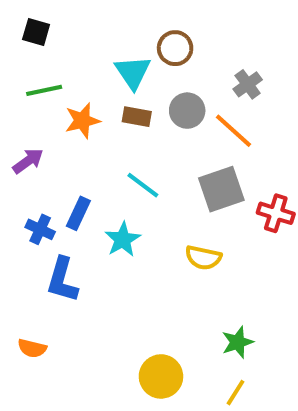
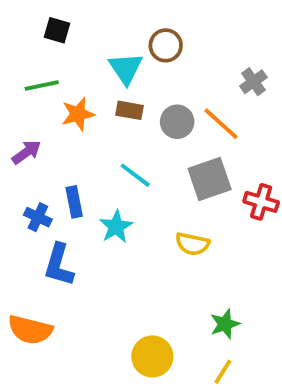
black square: (36, 32) -> (57, 30), moved
gray cross: (248, 84) -> (253, 82), moved
gray circle: (187, 111) -> (177, 122), moved
blue rectangle: (78, 213) -> (74, 202), turned -36
orange semicircle: (32, 348) -> (30, 330), size x1.6

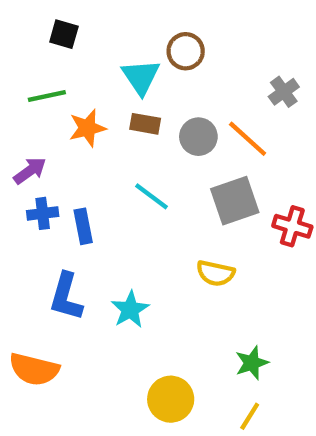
blue cross: (38, 217) -> (43, 213), moved, turned -32
cyan star: (116, 227) -> (130, 310), moved

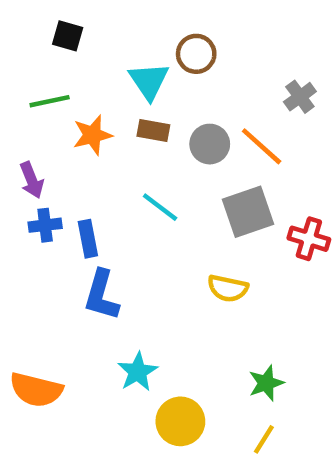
purple arrow: (30, 171) -> (32, 180), turned 104
blue L-shape: (66, 297) -> (101, 295), moved
cyan star: (130, 310) -> (138, 372), moved

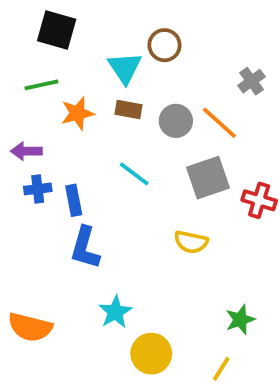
black square: (68, 36) -> (57, 30), size x1.5
purple arrow: (32, 180) -> (26, 151), turned 112
green star: (266, 383) -> (240, 320), moved

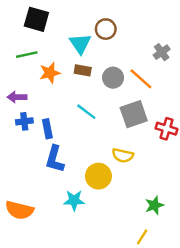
cyan star: (115, 312) -> (74, 200), turned 30
yellow circle: (151, 354) -> (98, 176), moved

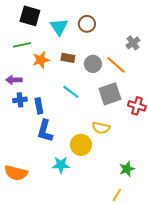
cyan triangle: (80, 44) -> (59, 27), moved

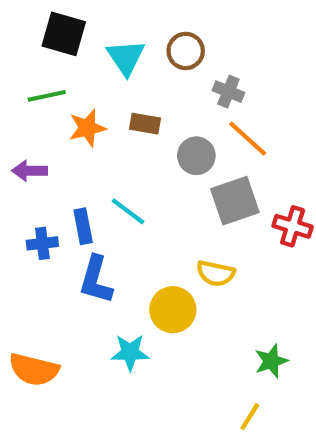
gray cross: (133, 43) -> (228, 92), moved, turned -32
gray circle: (93, 64) -> (196, 156), moved
cyan line: (71, 92) -> (128, 211), moved
blue cross: (20, 100) -> (42, 243), moved

